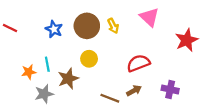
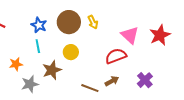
pink triangle: (149, 17) -> (130, 35), moved
cyan line: (47, 64) -> (38, 46), moved
purple cross: (170, 89) -> (145, 80), turned 35

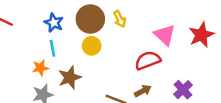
yellow circle: (71, 52) -> (92, 46), moved
orange star: (16, 64) -> (40, 68), moved

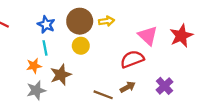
yellow arrow: (120, 19) -> (106, 21), turned -72

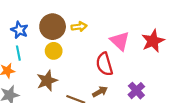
red semicircle: (132, 59) -> (104, 64), turned -85
brown star: (61, 75) -> (47, 81), moved

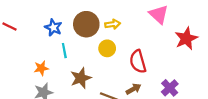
pink triangle: (120, 41) -> (159, 14), moved
yellow circle: (54, 51) -> (107, 48), moved
cyan line: (18, 53) -> (64, 51), moved

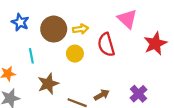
blue star: (53, 28) -> (20, 22), moved
red semicircle: (138, 62) -> (106, 45), moved

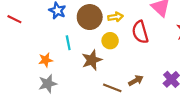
brown star: (48, 84) -> (92, 60), moved

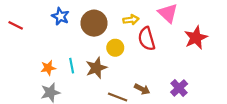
yellow arrow: (115, 17) -> (131, 20), moved
cyan line: (68, 43) -> (72, 66), moved
brown arrow: (136, 80) -> (142, 89), turned 56

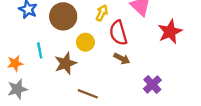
yellow arrow: (131, 20) -> (102, 13), turned -56
cyan line: (72, 66) -> (40, 50), moved
brown arrow: (142, 89) -> (122, 59), moved

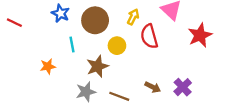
cyan line: (40, 50) -> (72, 44), moved
brown arrow: (122, 59) -> (153, 87), moved
gray star: (17, 89) -> (86, 92), moved

